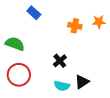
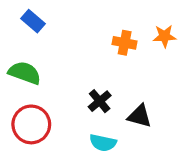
blue rectangle: (34, 13) -> (33, 21), moved
black triangle: (82, 82) -> (140, 116), moved, turned 49

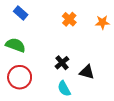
orange cross: (125, 43) -> (69, 19), moved, turned 32
cyan semicircle: (103, 143) -> (64, 89), turned 49

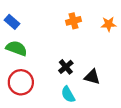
blue rectangle: (21, 13) -> (12, 22), moved
orange cross: (69, 19) -> (74, 21), turned 32

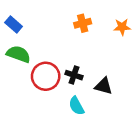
black cross: (66, 67) -> (74, 75), turned -32
red circle: (21, 82) -> (46, 76), moved

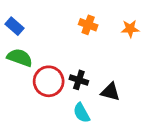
orange cross: (83, 23) -> (88, 25), turned 35

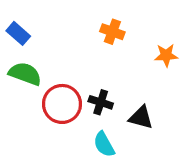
orange star: (130, 29) -> (166, 55), moved

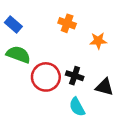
orange cross: (112, 32) -> (67, 23), moved
orange star: (166, 55) -> (98, 41), moved

